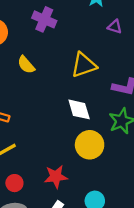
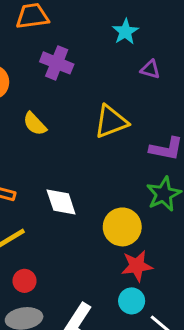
white diamond: (79, 109) -> (61, 202), moved
red star: (56, 177) -> (137, 266), moved

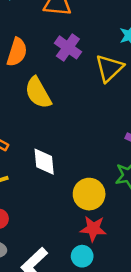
yellow triangle: (111, 122) -> (109, 68), moved, turned -36
yellow semicircle: (35, 124) -> (38, 93), size x1.5

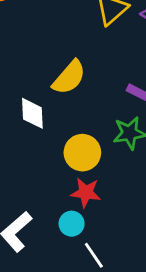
yellow semicircle: (38, 93) -> (69, 77), moved, turned -112

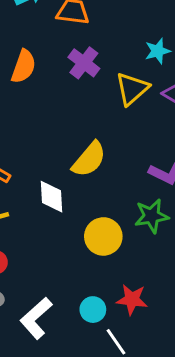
red star: (86, 193) -> (132, 299), moved

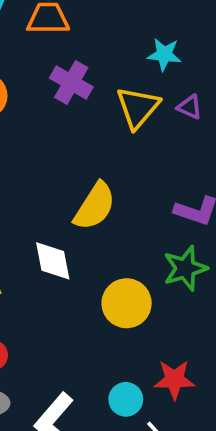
cyan star: (158, 51) -> (164, 54), turned 30

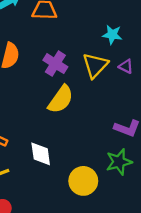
purple cross: (71, 83) -> (55, 64), moved
yellow semicircle: (95, 206) -> (61, 99), moved

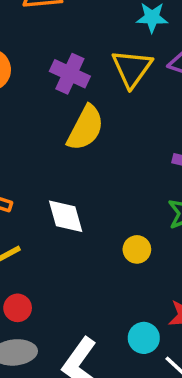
yellow circle: (83, 181) -> (137, 249), size x0.6

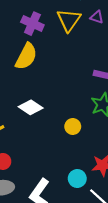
yellow semicircle: (85, 128) -> (26, 56), moved
white diamond: (66, 216) -> (31, 107), turned -40

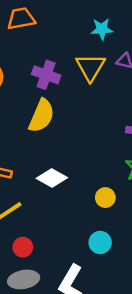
cyan circle: (77, 179) -> (100, 242), moved

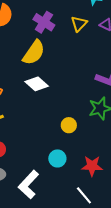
yellow triangle: (90, 67) -> (79, 24), size x0.7
white diamond: (52, 178) -> (37, 84), moved

